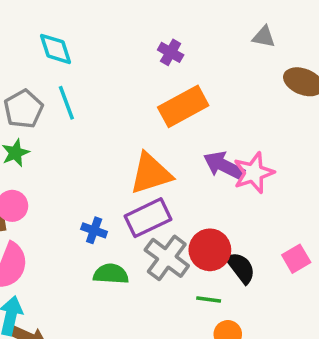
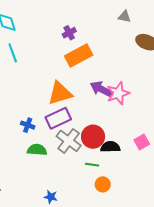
purple cross: (171, 52) -> (69, 33), moved, turned 32
black semicircle: (241, 268) -> (110, 147), turned -54

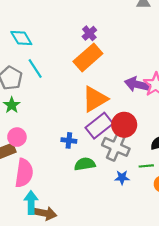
orange rectangle: (79, 55) -> (88, 58), moved
red circle: (93, 137) -> (124, 125), moved
blue star: (51, 197) -> (122, 178), moved

